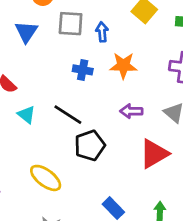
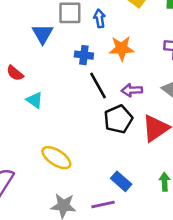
blue triangle: (26, 32) -> (43, 34), moved
black line: (68, 115) -> (98, 85), moved, turned 32
black pentagon: (90, 145) -> (118, 119), moved

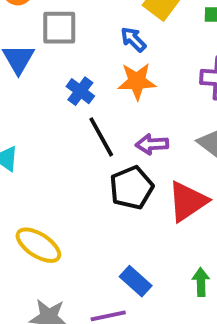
blue arrow: (100, 18) -> (133, 39), moved, turned -36
blue cross: (84, 55) -> (80, 91), turned 30

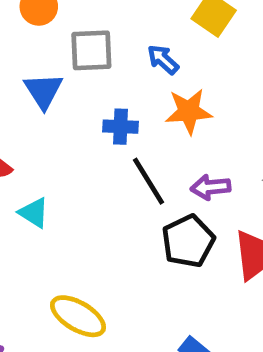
blue arrow: (133, 39) -> (163, 59), moved
blue cross: (80, 91) -> (121, 127), turned -32

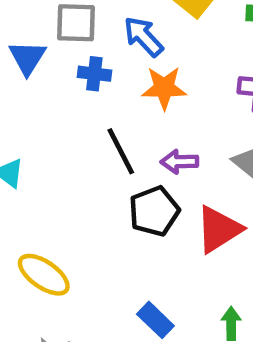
blue arrow: (163, 59) -> (143, 37), size x1.4
blue cross: (121, 127) -> (94, 74), moved

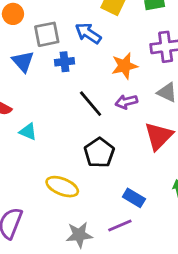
orange star: (164, 88) -> (124, 66), moved
black pentagon: (154, 211) -> (99, 153), moved

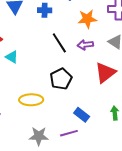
yellow ellipse: (62, 187) -> (31, 100), turned -30

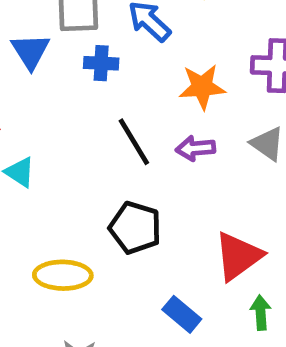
red triangle: (105, 73) -> (238, 256), moved
black pentagon: (61, 79) -> (135, 228), turned -30

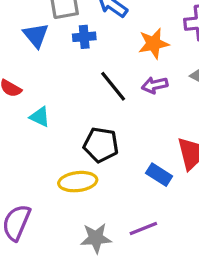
black pentagon: (135, 228) -> (101, 145), moved
blue rectangle: (182, 314) -> (159, 175), moved

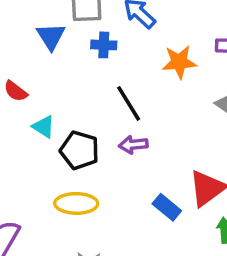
purple arrow: (155, 85) -> (133, 145), moved
black pentagon: (101, 145) -> (80, 150), moved

